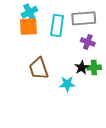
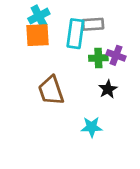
gray rectangle: (84, 18) -> (93, 24), moved, size x0.7
green cross: (94, 68) -> (98, 58), moved
cyan star: (67, 84) -> (92, 127), moved

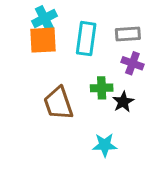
gray rectangle: (93, 24) -> (128, 34), moved
green cross: (98, 58) -> (102, 88), moved

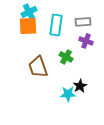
green cross: (102, 88) -> (66, 57), turned 32
black star: (123, 102) -> (80, 86), moved

